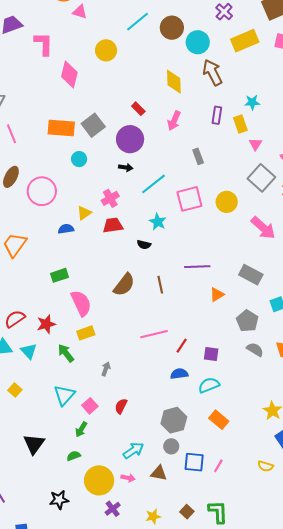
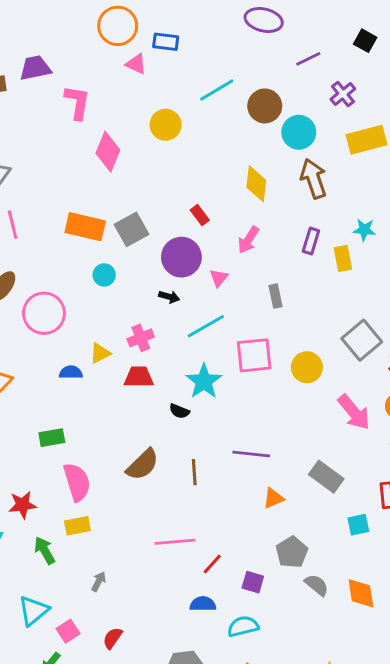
pink triangle: (256, 144) -> (219, 278), moved
cyan star: (158, 222) -> (204, 381), size x1.4
gray pentagon: (247, 321) -> (292, 552), moved

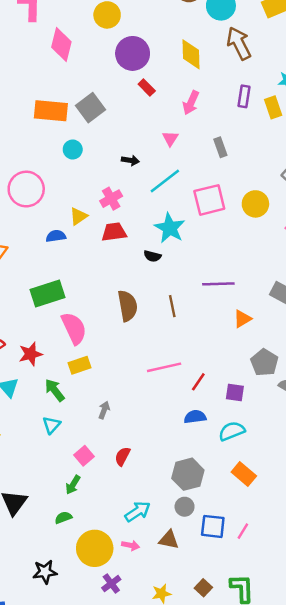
purple circle: (181, 257) -> (133, 53), moved
green rectangle: (52, 438) -> (47, 294), size x1.5
brown semicircle: (143, 465) -> (128, 306), turned -48
cyan triangle: (33, 611) -> (51, 425), moved, size x0.7

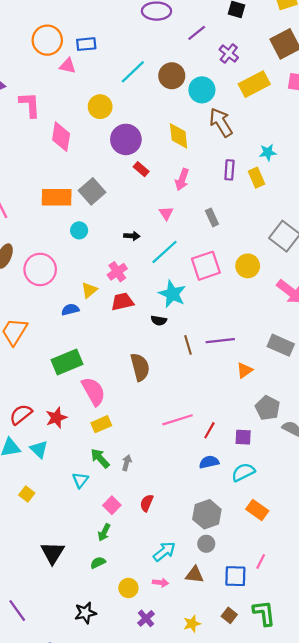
brown line: (172, 306) -> (188, 345), moved
green arrow: (55, 390) -> (100, 458), moved
blue square: (213, 526) -> (235, 576), moved
yellow circle: (95, 548) -> (128, 588), size x0.6

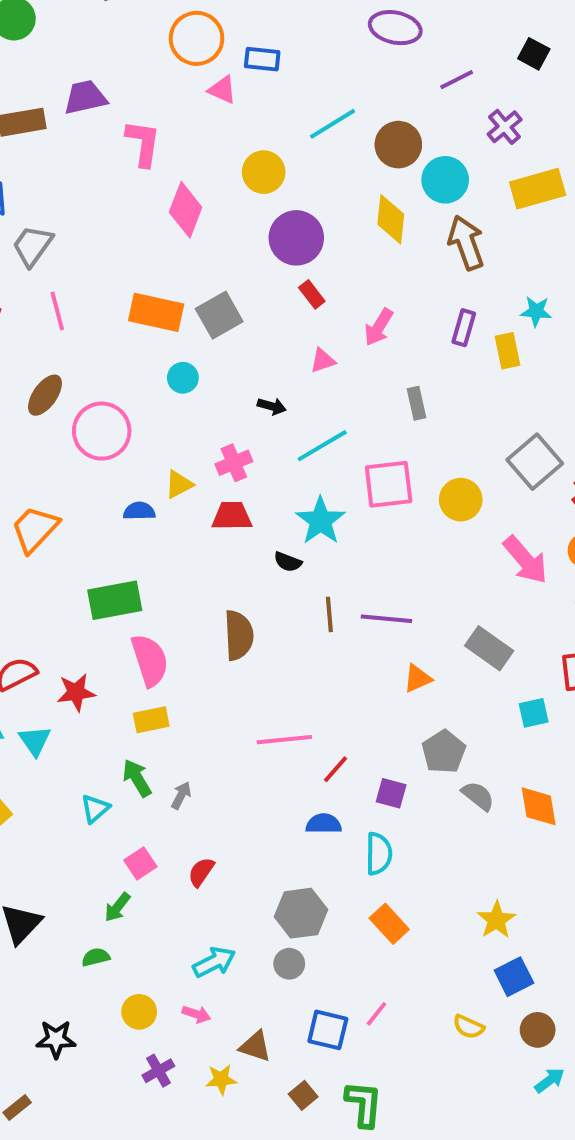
yellow diamond: (179, 136) -> (391, 219), moved
pink triangle: (166, 213) -> (323, 361), moved, turned 32
cyan semicircle: (243, 472) -> (379, 854), turned 105
brown triangle: (195, 575) -> (255, 1046), moved
yellow star: (192, 624) -> (221, 1079), moved

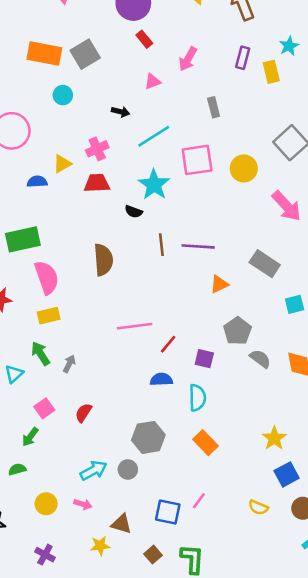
cyan star: (536, 311) -> (289, 46), turned -30
gray circle: (289, 964) -> (128, 469), moved
purple cross: (158, 1071) -> (45, 555), moved, turned -30

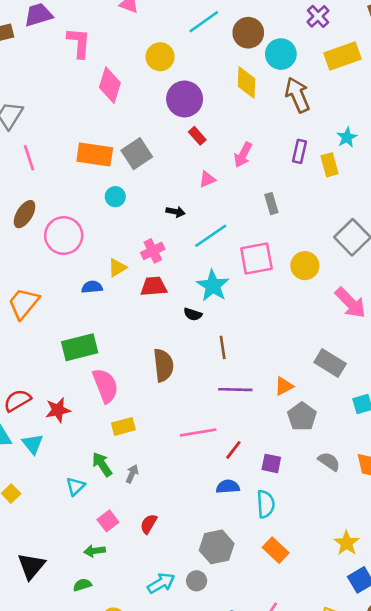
purple line: (198, 246) -> (235, 390), moved
yellow rectangle: (49, 316) -> (123, 426), moved
gray pentagon: (237, 331) -> (302, 417), moved
green arrow: (30, 437) -> (95, 551), turned 48

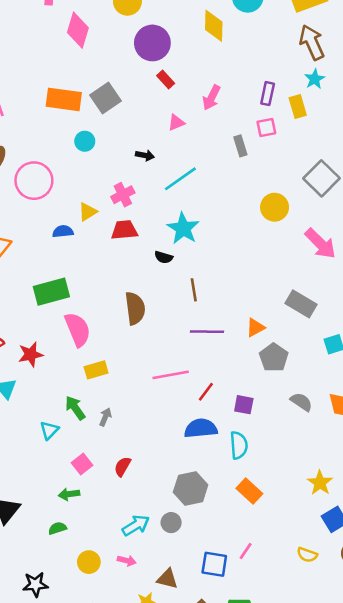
brown arrow: (297, 95) -> (312, 42), moved
pink square: (256, 259) -> (266, 128), moved, size x0.6
blue semicircle: (228, 487) -> (201, 428), size x1.4

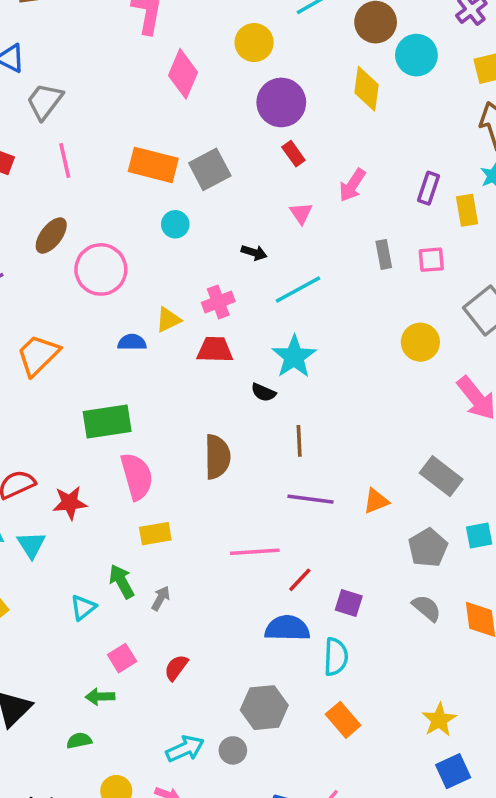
pink triangle: (176, 123) -> (301, 213), turned -48
pink square: (266, 128) -> (431, 260), moved
gray pentagon: (274, 358) -> (428, 548), moved

